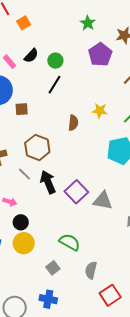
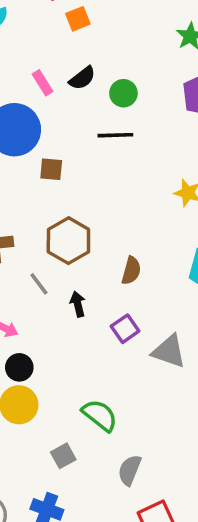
black line: (55, 85) -> (115, 135), turned 48
brown semicircle: (73, 123) -> (131, 271), moved
black arrow: (48, 182) -> (78, 304), size x0.6
purple square: (76, 192) -> (125, 329), size x0.7

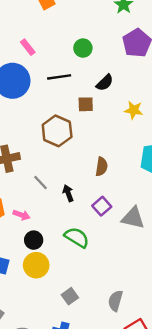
black semicircle: (82, 78) -> (105, 83), moved
black line: (115, 135) -> (59, 77), moved
brown square: (51, 169) -> (86, 104), moved
brown hexagon: (68, 241) -> (57, 131), moved
green semicircle: (100, 415) -> (77, 237), moved

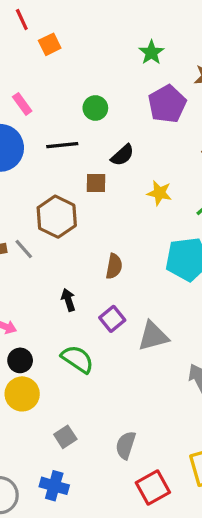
gray line: (41, 182) -> (24, 249), moved
gray triangle: (133, 218) -> (153, 336), turned -30

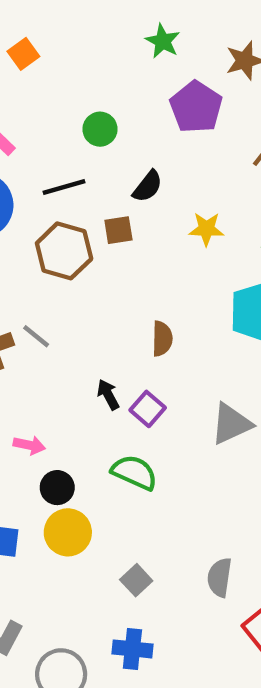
brown hexagon: (57, 217) -> (64, 251), moved
purple square: (112, 319) -> (148, 409), moved

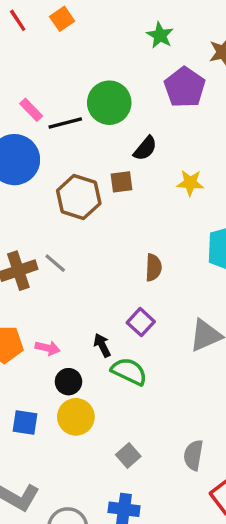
orange square: (23, 54) -> (62, 19), moved
green circle: (100, 129) -> (109, 103), size x1.6
black line: (64, 187) -> (65, 123), moved
black arrow: (108, 395) -> (102, 345), moved

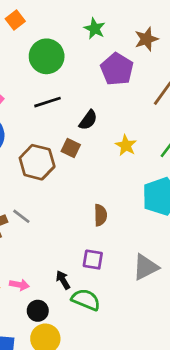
green circle: (109, 103) -> (47, 56), moved
black line: (65, 123) -> (48, 102), moved
brown square: (122, 182) -> (71, 148), turned 36
yellow star: (190, 183) -> (126, 145), turned 30
purple square: (141, 322) -> (93, 260), turned -30

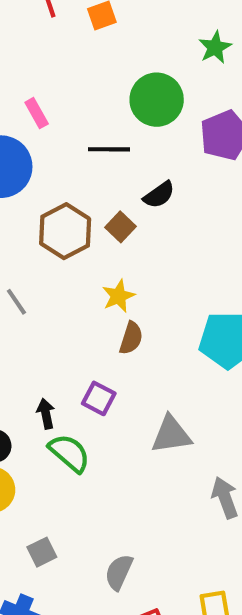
green star: (95, 29) -> (215, 47), moved
green circle: (47, 56) -> (157, 100), moved
yellow star: (126, 145) -> (118, 296), moved

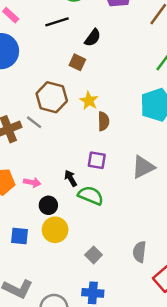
brown hexagon: (65, 231) -> (52, 97), moved

